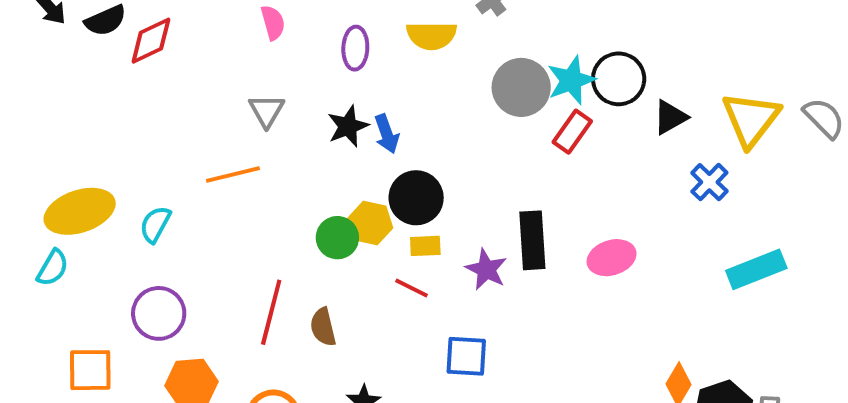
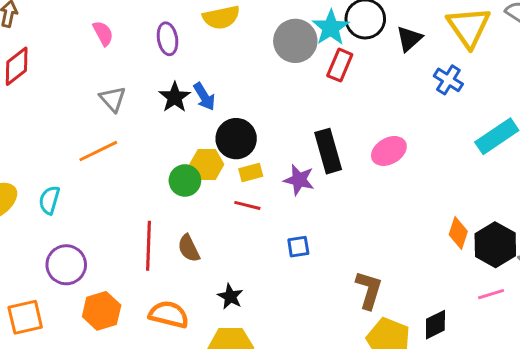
blue square: (466, 356) -> (298, 247), size x0.7

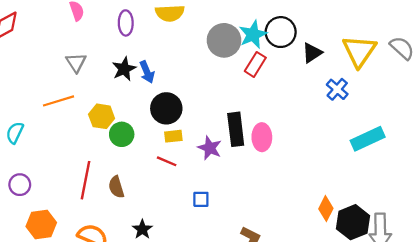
pink ellipse: (389, 151) -> (262, 137), moved, turned -70
yellow hexagon: (207, 164) -> (102, 116), moved
purple circle: (66, 265) -> (20, 185), size x0.7

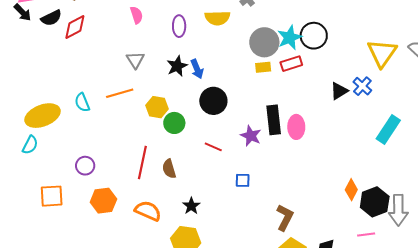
black triangle: (312, 53) -> (339, 91), moved
red rectangle: (255, 64) -> (291, 64), turned 40
cyan semicircle: (15, 133) -> (82, 102), moved, turned -48
yellow rectangle: (173, 136) -> (263, 67), moved
cyan rectangle: (368, 139) -> (388, 129), turned -32

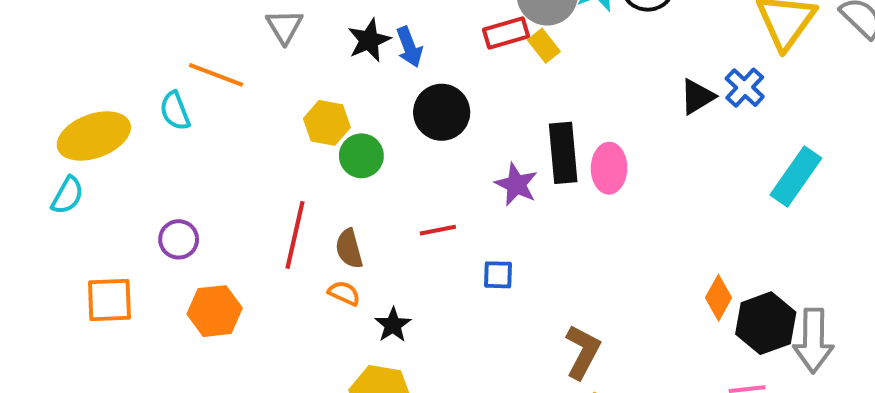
red rectangle: (291, 64) -> (506, 33), moved
yellow rectangle: (263, 67) -> (544, 46), turned 56
orange line: (120, 93) -> (216, 75), moved, turned 36
red line: (213, 147) -> (438, 230), moved, turned -36
orange semicircle: (148, 211) -> (344, 293), moved, size x0.6

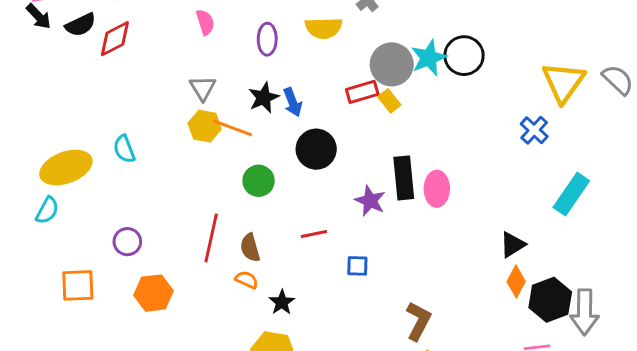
orange line: (216, 75) -> (232, 128), moved
black triangle: (697, 97) -> (513, 245), moved
yellow hexagon: (327, 123) -> (205, 126), moved

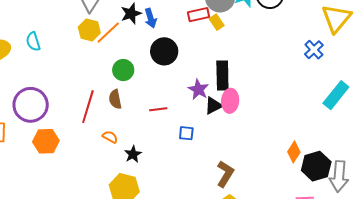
orange line: (232, 128) -> (108, 33), turned -68
pink ellipse: (437, 189) -> (230, 101), moved
purple circle: (127, 242) -> (31, 105), size x1.8
black triangle: (513, 245) -> (213, 106), moved
brown semicircle: (250, 248) -> (115, 99), moved

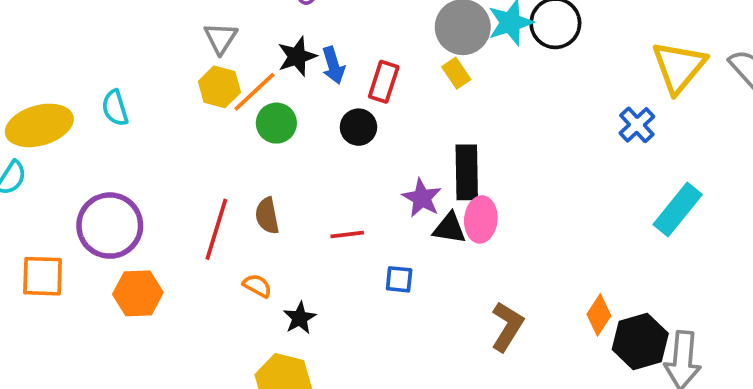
red rectangle: (199, 15) -> (384, 82), moved, turned -60
black circle: (164, 51) -> (358, 127), size x0.7
green circle: (123, 70) -> (276, 123), moved
black triangle: (213, 106) -> (450, 228), turned 36
brown L-shape: (225, 174) -> (507, 326), moved

